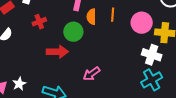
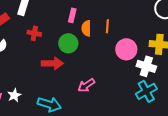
red cross: (39, 22) -> (34, 33), turned 32
pink circle: (142, 23) -> (126, 49), moved

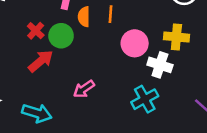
red cross: (34, 33) -> (36, 31), moved, turned 32
red arrow: (52, 63) -> (41, 61), turned -40
cyan cross: (146, 91) -> (145, 99), moved

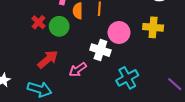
red arrow: (41, 61) -> (48, 59), moved
white cross: (160, 65) -> (100, 50), moved

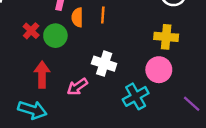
pink circle: (119, 32) -> (159, 70), moved
red arrow: (48, 59) -> (42, 75), turned -50

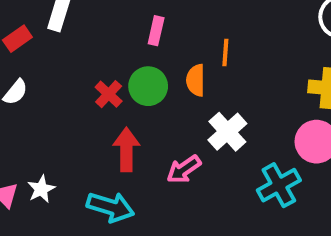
orange semicircle: (77, 17) -> (196, 80), moved
red cross: (31, 31) -> (109, 94), moved
white cross: (104, 64) -> (227, 132), turned 30

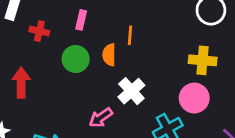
red cross: (109, 94) -> (39, 31), moved, turned -30
red arrow: (126, 150) -> (21, 83), moved

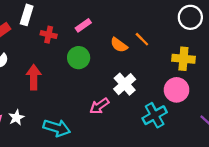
pink rectangle: (81, 20) -> (83, 25), turned 42
orange line: (130, 35) -> (142, 39), moved, turned -49
orange semicircle: (109, 55) -> (119, 45), moved, turned -54

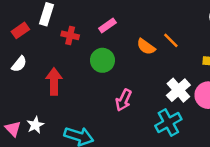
white cross: (125, 84) -> (178, 90), moved
pink arrow: (99, 106) -> (124, 100), moved, turned -30
cyan cross: (155, 115) -> (168, 122), moved

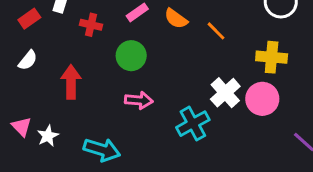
orange semicircle: (146, 47) -> (176, 19), moved
pink arrow: (124, 100) -> (139, 100), moved, turned -110
cyan cross: (168, 122) -> (193, 124), moved
pink triangle: (13, 129) -> (22, 127), moved

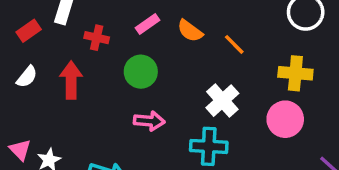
red arrow: (71, 82) -> (71, 80), moved
white cross: (225, 93) -> (222, 101), moved
cyan cross: (193, 124) -> (209, 146), turned 32

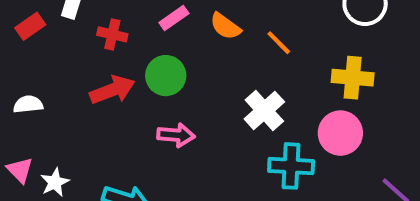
white semicircle: (27, 77) -> (28, 104), moved, turned -135
red arrow: (71, 80) -> (112, 90), moved, turned 69
cyan cross: (209, 146) -> (291, 166), moved

